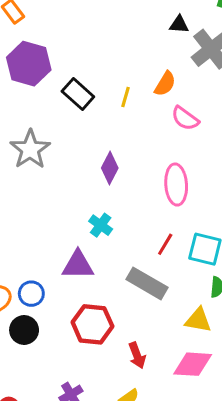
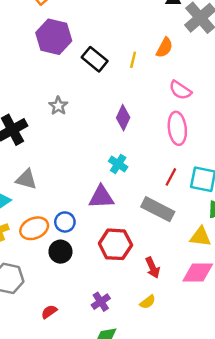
pink semicircle: (185, 118) -> (180, 90), moved
gray star: (30, 149) -> (58, 106), size x0.6

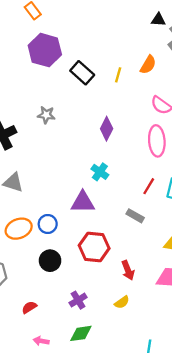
gray star: (58, 106) -> (46, 115), turned -30
gray rectangle: (158, 209) -> (135, 216), size x0.6
black circle: (60, 252) -> (50, 261), moved

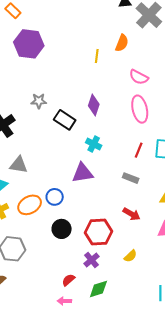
black rectangle: (82, 73) -> (65, 120), moved
red hexagon: (94, 247) -> (99, 232), moved
red arrow: (128, 270) -> (132, 214), moved, turned -30
red semicircle: (29, 307) -> (68, 280), moved

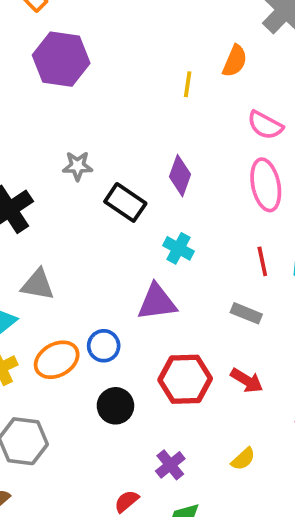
red line: (139, 150) -> (262, 261), turned -35
red hexagon: (99, 232) -> (185, 379), moved

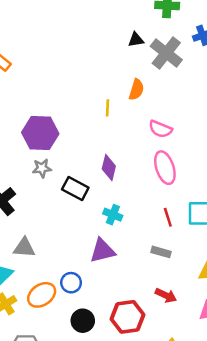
purple hexagon: (61, 59) -> (40, 133), moved
red hexagon: (185, 379) -> (127, 317), moved

